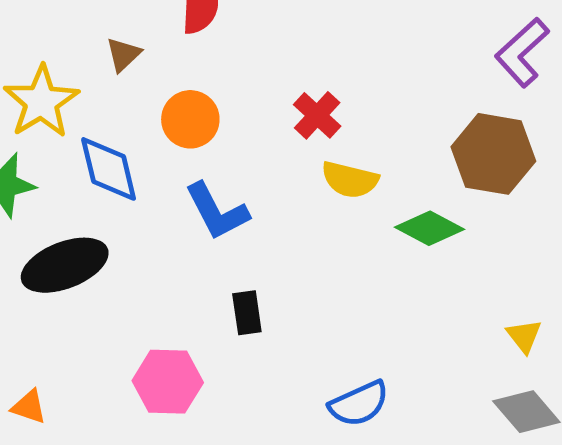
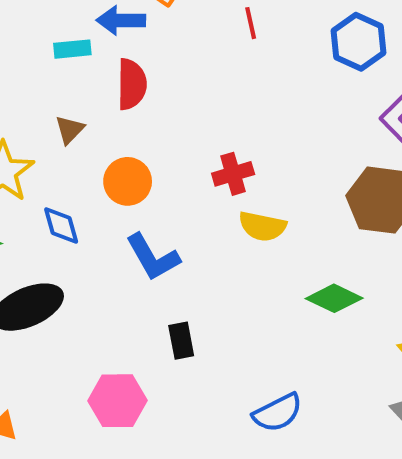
red cross: (317, 115) -> (233, 174), turned 33
blue diamond: (109, 169) -> (61, 225), size x0.7
green diamond: (429, 228) -> (334, 298), moved

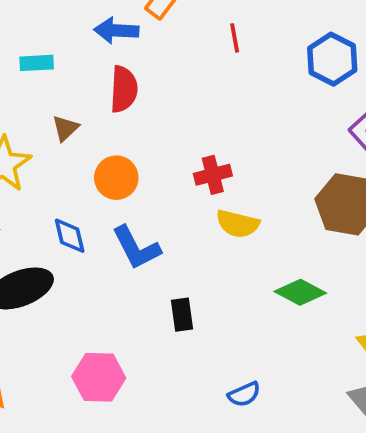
cyan rectangle: (72, 49) -> (37, 63), moved
blue diamond: (61, 225) -> (70, 236), moved
black rectangle: (181, 341) -> (182, 315), moved
blue semicircle: (278, 413) -> (244, 394), size x0.7

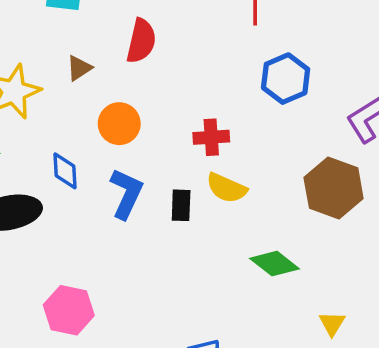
blue hexagon: (332, 59) -> (286, 79), moved
blue L-shape: (136, 248) -> (126, 194), turned -138
black rectangle: (182, 315) -> (181, 205), moved

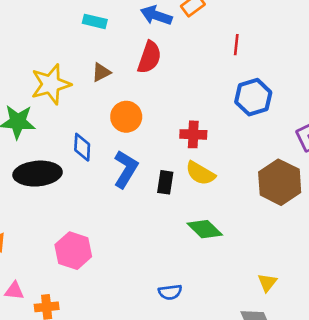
green diamond: (274, 264) -> (205, 229), moved

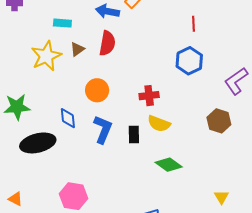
red line: (236, 45) -> (193, 24), moved
brown triangle: (101, 72) -> (77, 49), moved
yellow star: (51, 84) -> (46, 56), moved
brown hexagon: (280, 182) -> (219, 121), size x0.7

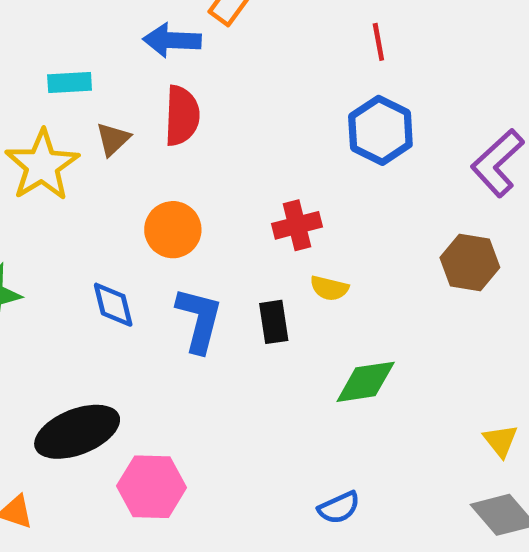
yellow semicircle: (159, 124) -> (329, 288), size x0.7
black ellipse: (38, 143) -> (77, 432), moved
green diamond: (169, 165) -> (366, 382), turned -36

